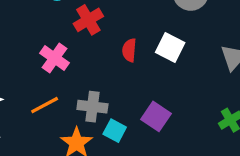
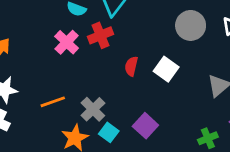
pink cross: (54, 58) -> (67, 42), moved
gray cross: (92, 107) -> (93, 109), turned 30

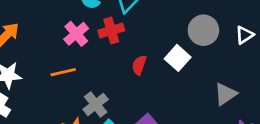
white square: (166, 69) -> (178, 58), moved
orange line: (53, 102) -> (63, 72), moved

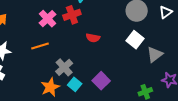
white square: (178, 58) -> (135, 40), moved
red semicircle: (139, 65) -> (93, 38), turned -96

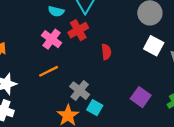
red semicircle: (93, 38) -> (106, 52), turned -96
purple square: (101, 81) -> (141, 97), moved

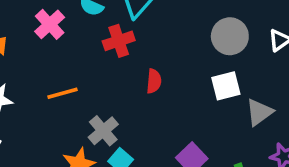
pink cross: (52, 39) -> (50, 24), moved
white square: (154, 46) -> (226, 86), turned 36

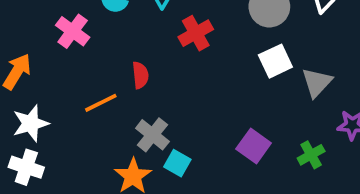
red cross: (119, 41) -> (196, 33), moved
red semicircle: (154, 81) -> (140, 75), moved

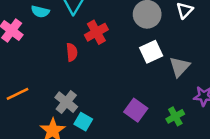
red semicircle: (140, 75) -> (72, 52), moved
orange line: (101, 103) -> (17, 94), moved

